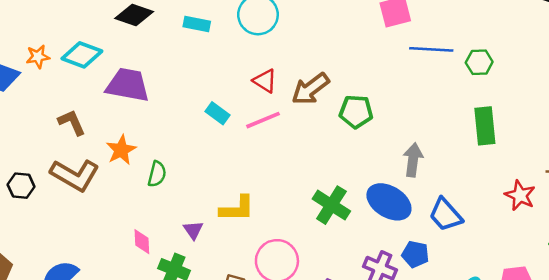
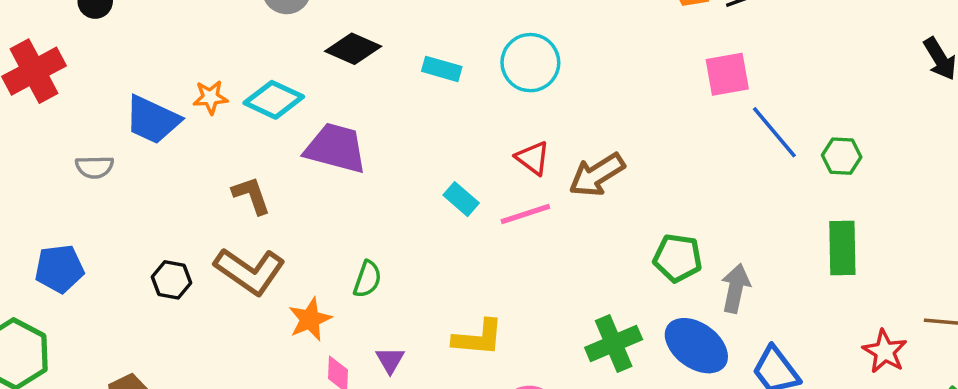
blue line: (431, 49) -> (774, 132), turned 42
green pentagon: (356, 112) -> (678, 258), moved
orange star: (121, 150) -> (310, 319), moved
green cross: (331, 205) -> (614, 344), turned 30
purple triangle: (193, 230) -> (390, 360), moved

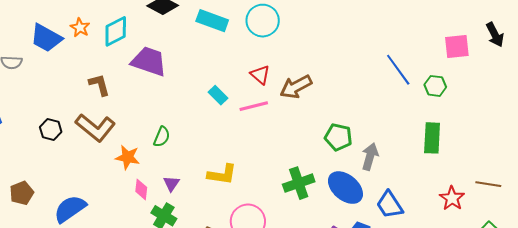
cyan rectangle: (442, 69) -> (212, 21), size x1.4
pink square: (727, 74) -> (457, 46), moved
orange star: (210, 97) -> (80, 27), turned 30
cyan diamond: (274, 100) -> (116, 31), turned -56
orange star: (310, 319) -> (128, 157), turned 30

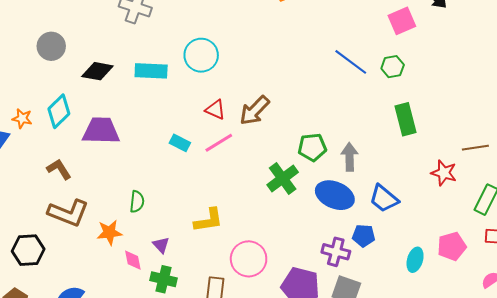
black hexagon: (51, 129) -> (28, 250), moved, size x1.4
green cross: (299, 183) -> (283, 179), moved

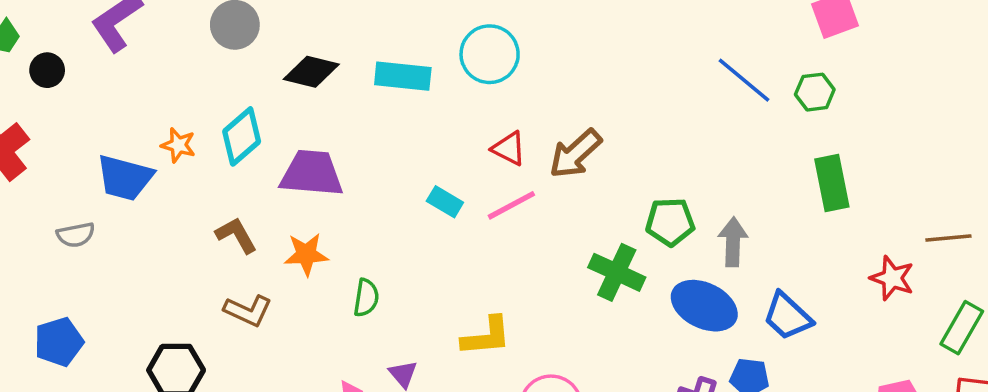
green cross: (283, 179) -> (617, 272), turned -32
brown L-shape: (68, 213) -> (248, 311), size x0.7
orange star: (109, 232) -> (306, 254), moved

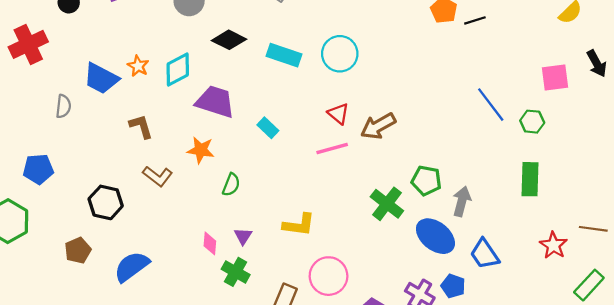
cyan rectangle: (445, 202) -> (268, 128), moved
gray semicircle: (76, 235) -> (63, 106), turned -85
brown L-shape: (236, 235) -> (141, 126), moved

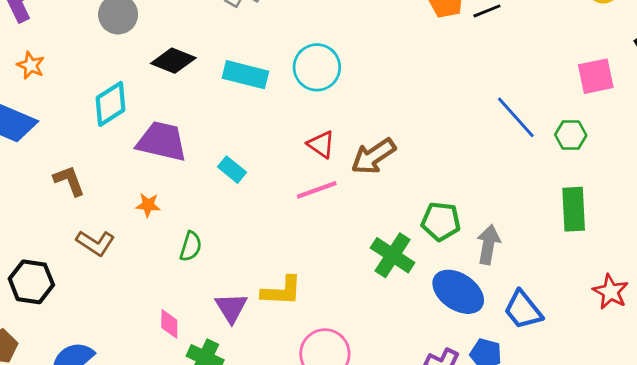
orange star: (138, 66) -> (31, 65), moved
orange star: (201, 150) -> (148, 205), size x0.7
purple triangle: (243, 236) -> (231, 308), moved, size x1.4

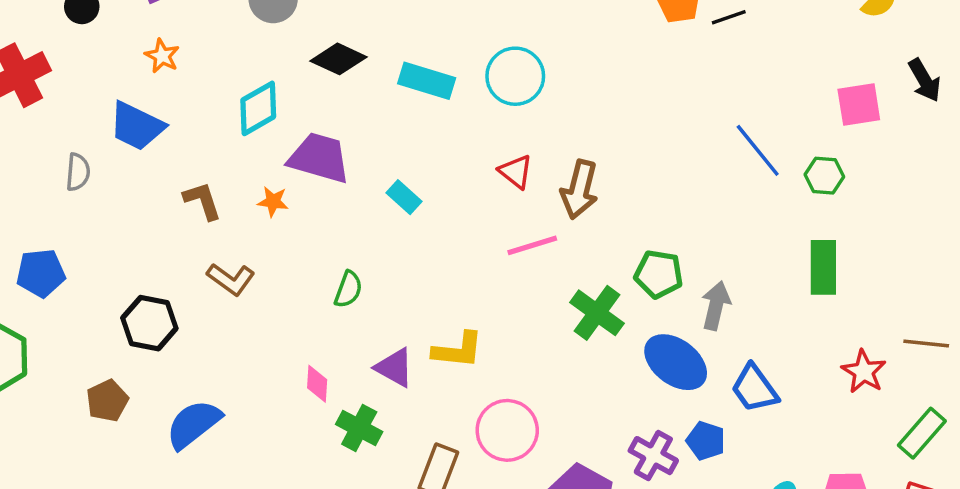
brown arrow: (373, 156) -> (579, 190), turned -45
pink line: (317, 190) -> (532, 245), moved
orange star: (148, 205) -> (273, 202), moved
purple triangle: (231, 308) -> (394, 368), turned -32

